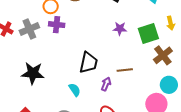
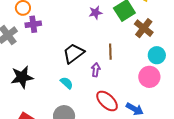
black trapezoid: (88, 63) -> (73, 53), turned -125
brown line: (125, 70) -> (110, 52), turned -70

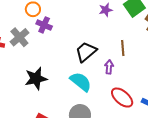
purple cross: (33, 24) -> (44, 25), turned 35
cyan semicircle: (67, 83) -> (81, 82), size x1.6

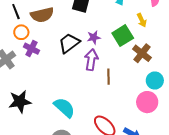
black trapezoid: (86, 52) -> (69, 43), moved
purple arrow: (109, 67) -> (91, 60), moved, size x1.5

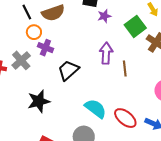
purple star: (94, 37) -> (104, 16), moved
black trapezoid: (69, 43) -> (68, 70), moved
cyan semicircle: (64, 108) -> (96, 109), moved

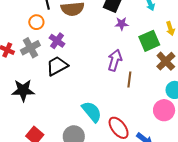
orange circle: (34, 32) -> (36, 22), moved
black trapezoid: (68, 70) -> (57, 66), moved
black star: (39, 101) -> (23, 90), moved

